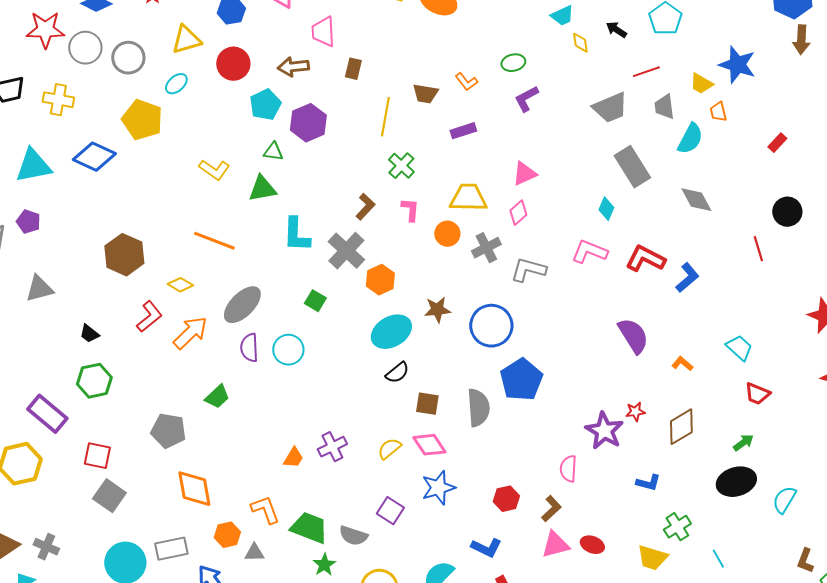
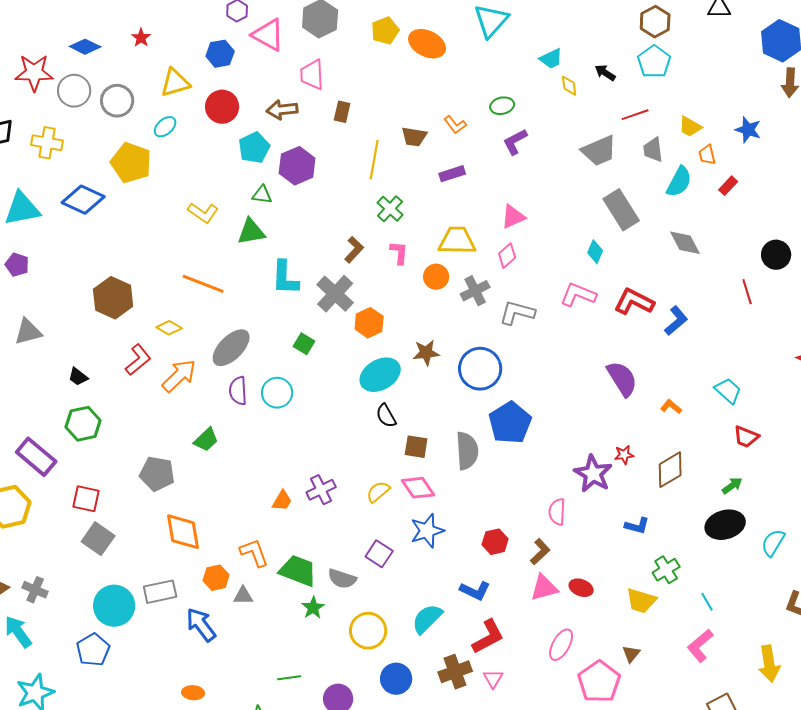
blue star: (737, 65) -> (748, 130), moved, size x0.7
red rectangle: (777, 143) -> (728, 186), moved
black semicircle: (397, 373) -> (386, 416), turned 100

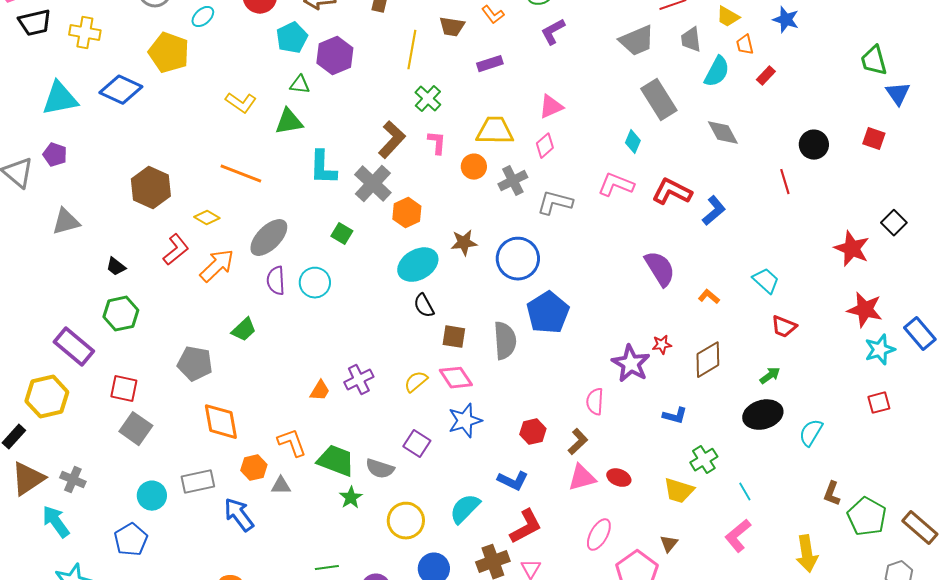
brown L-shape: (354, 250) -> (392, 140), size x1.4
cyan circle: (114, 606) -> (152, 496), size x0.7

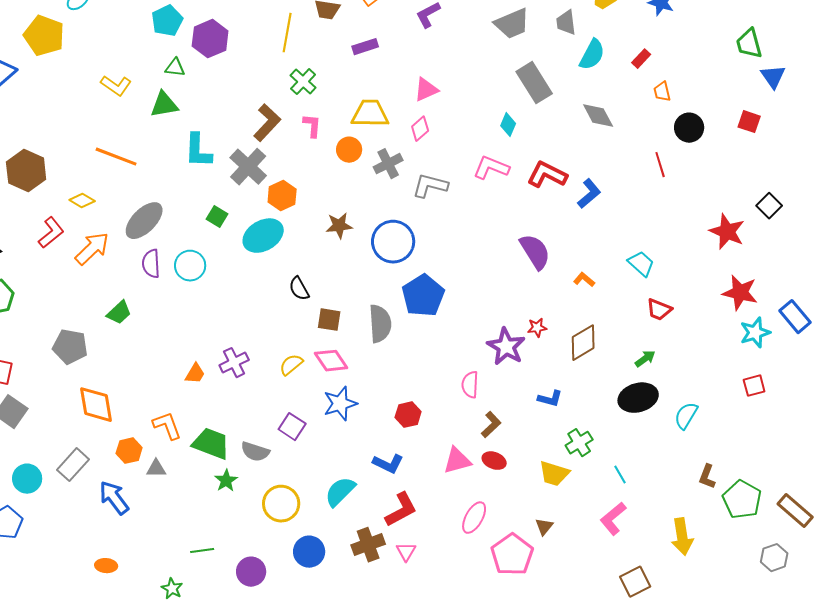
orange trapezoid: (745, 45) -> (662, 92), moved
cyan ellipse: (418, 265) -> (263, 236), moved
brown L-shape: (578, 442) -> (491, 425), moved
gray rectangle: (198, 482) -> (73, 465), turned -36

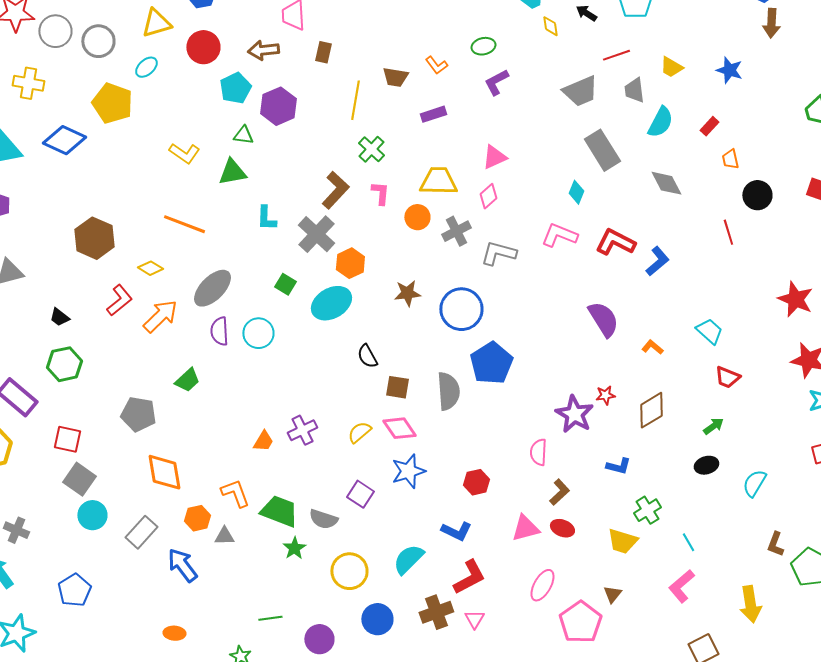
cyan L-shape: (198, 151) -> (266, 218), size x0.7
black ellipse: (638, 398) -> (706, 465), size x0.6
cyan circle: (27, 479) -> (92, 515), moved

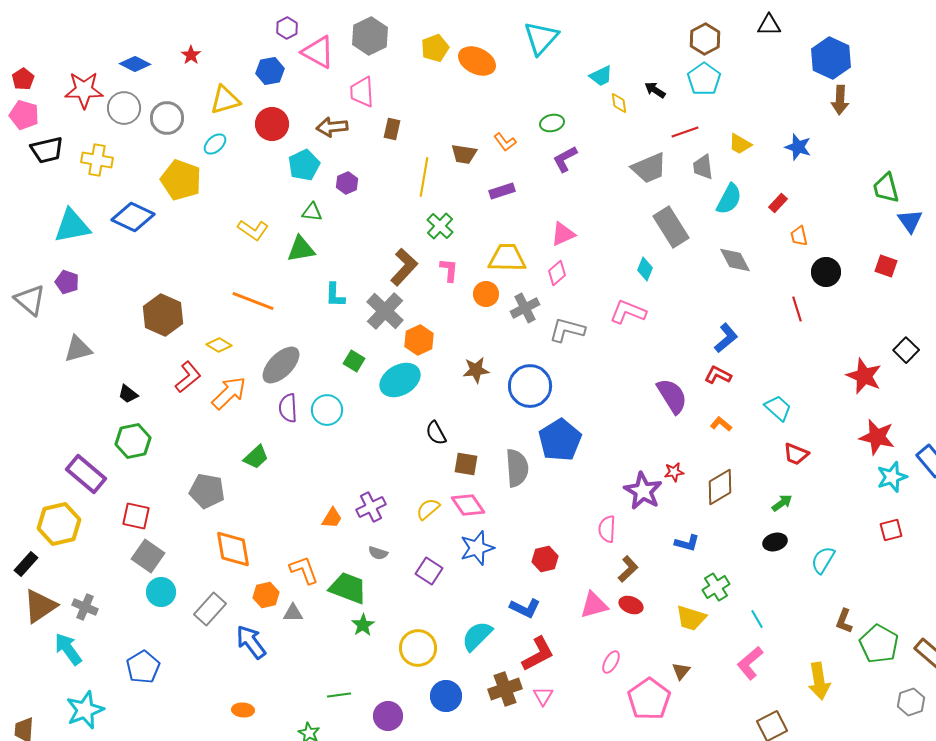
purple hexagon: (278, 106) -> (347, 183), size x0.6
red L-shape: (615, 242) -> (718, 375), moved, size x0.7
gray semicircle: (323, 519) -> (378, 553), moved, size x0.7
pink ellipse: (542, 585) -> (611, 662), size x0.7

